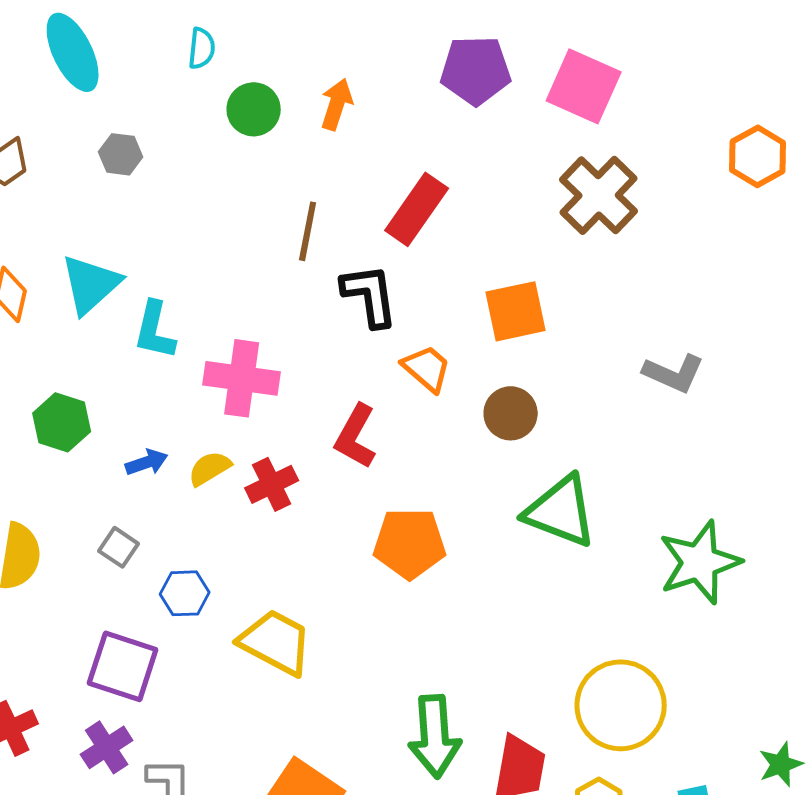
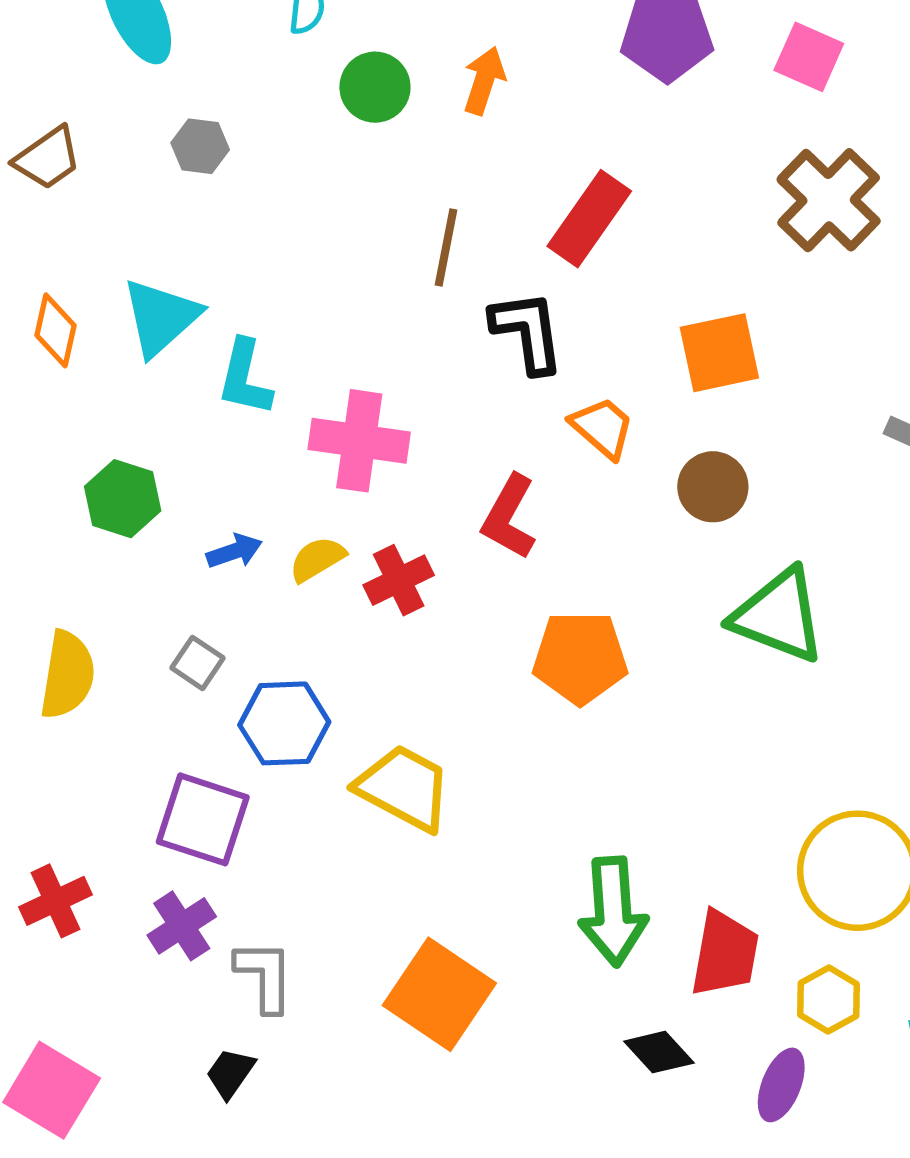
pink square: (584, 86) -> (809, 57), size x0.7
blue hexagon: (185, 593) -> (284, 723), size x1.4

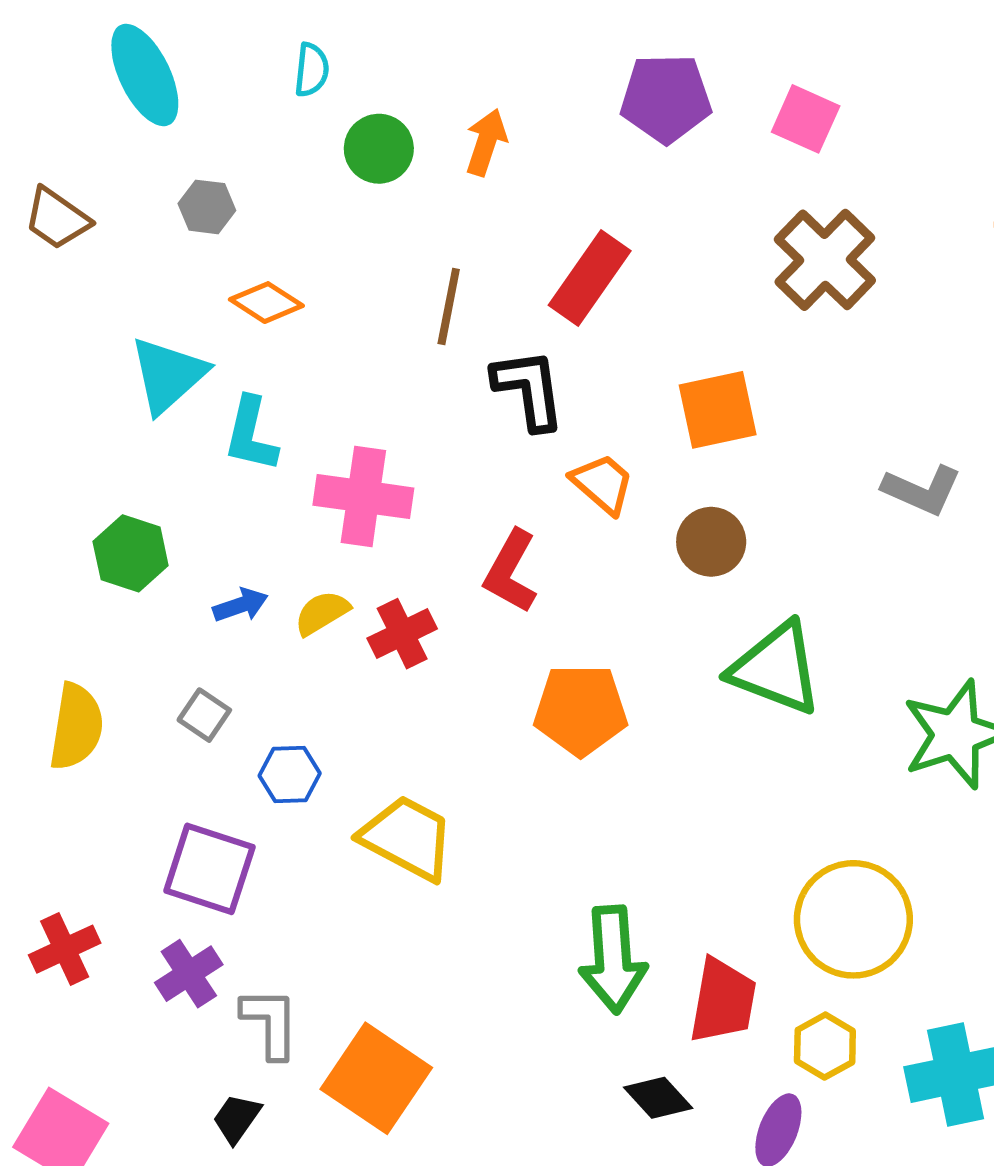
brown trapezoid: (48, 158) -> (57, 219), turned 70
orange diamond: (56, 330) -> (266, 303), moved, turned -70
blue hexagon: (284, 723) -> (290, 775), size x0.7
orange square: (439, 994) -> (376, 1078), moved

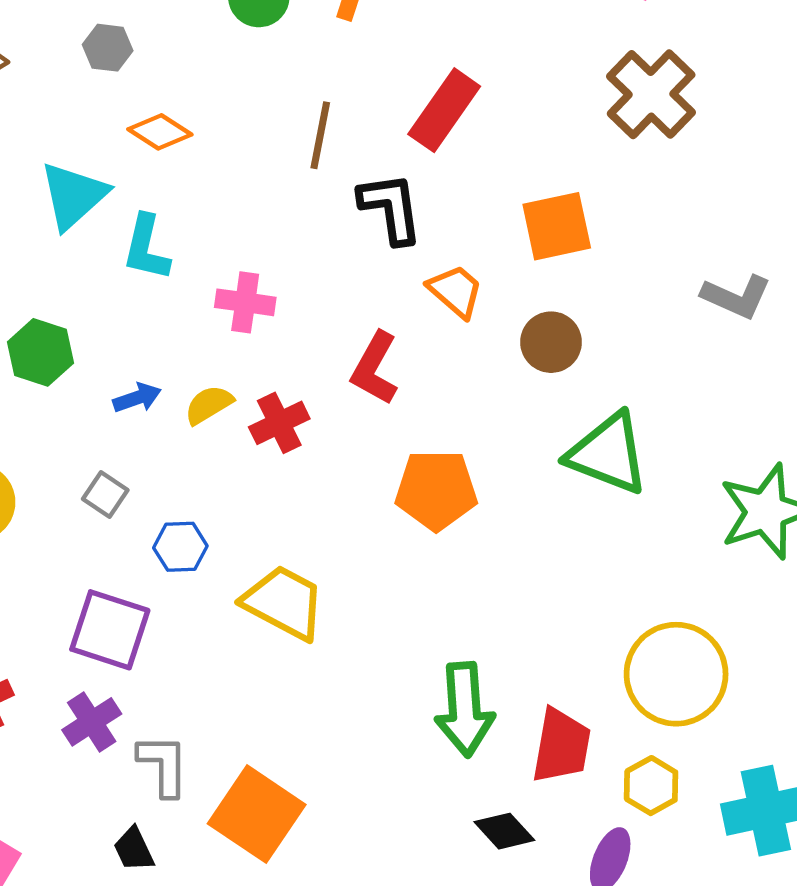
pink cross: (363, 497) -> (245, 302), size x0.7
black trapezoid: (237, 1118) -> (134, 849), turned -60

